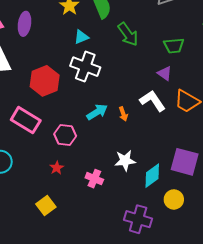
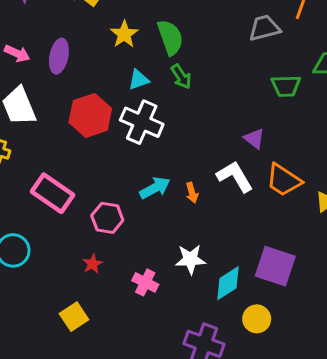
green arrow: (128, 34) -> (181, 77), moved, size x0.7
green trapezoid: (174, 46) -> (286, 86), moved
red hexagon: (45, 81) -> (90, 115), moved

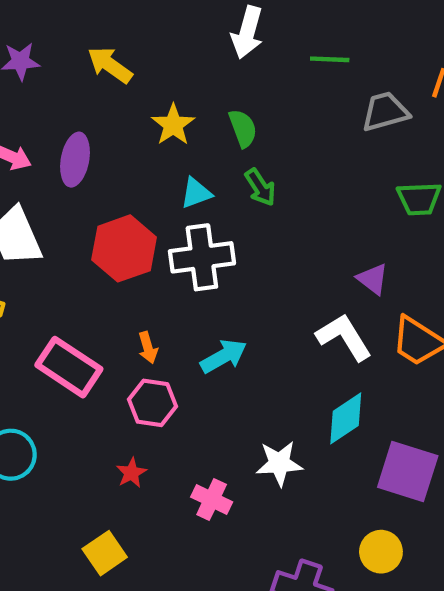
green semicircle: (170, 37) -> (243, 128), size x0.7
white cross: (142, 122) -> (202, 257), turned -30
orange arrow: (192, 193) -> (148, 348), moved
cyan diamond: (228, 283) -> (346, 418), moved

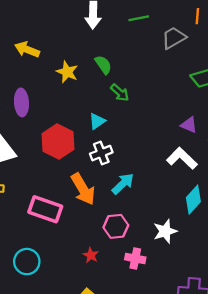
cyan triangle: (196, 193) -> (97, 121), moved
white cross: (202, 257) -> (101, 153), moved, size x0.7
orange arrow: (148, 348) -> (83, 189), size x2.0
pink hexagon: (152, 403) -> (116, 226), moved

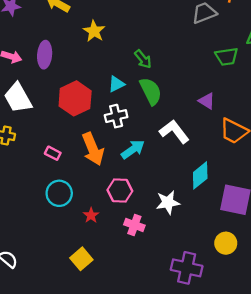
green semicircle: (103, 65) -> (151, 91), moved, size x1.4
white L-shape: (182, 158) -> (174, 132), moved
pink rectangle: (45, 209) -> (53, 153), moved, size x0.5
cyan circle: (27, 262) -> (59, 193), moved

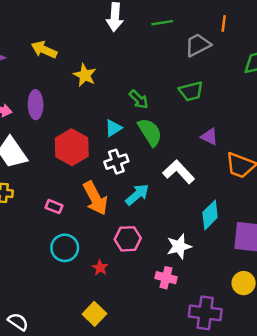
green trapezoid: (227, 57) -> (191, 91), moved
pink cross: (134, 225) -> (166, 278), moved

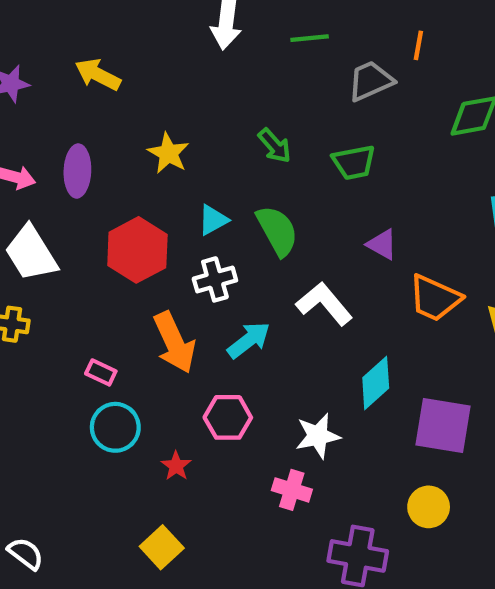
yellow star: (85, 75) -> (168, 153), moved
green arrow: (139, 99) -> (275, 146), moved
pink rectangle: (54, 207) -> (101, 372), moved

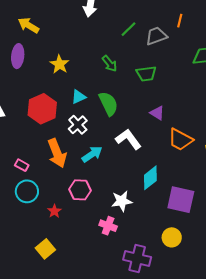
green line: (310, 38) -> (129, 29), moved, turned -42
purple ellipse: (77, 171) -> (18, 56), moved
white cross: (215, 279) -> (78, 125), turned -30

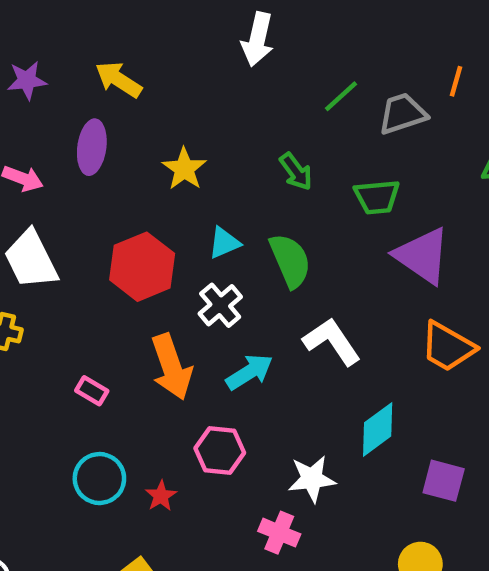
purple triangle: (157, 113) -> (422, 256), moved, size x1.8
cyan circle: (27, 191) -> (99, 479), moved
purple square: (181, 200) -> (444, 481), size x0.7

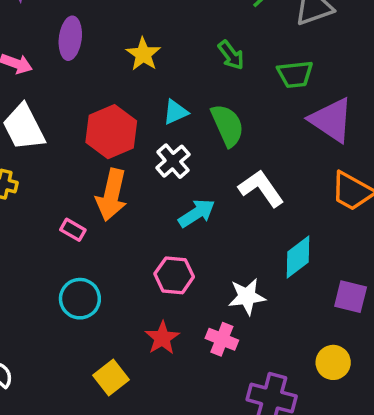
orange arrow: (171, 367) -> (112, 195), moved, turned 33
red star: (161, 496) -> (162, 338), moved, size x1.4

